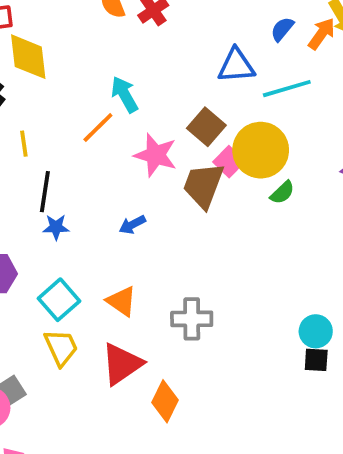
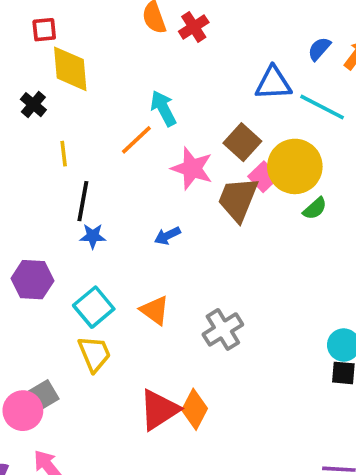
cyan line: (287, 89) -> (322, 107), turned 42
gray cross: (192, 319) -> (223, 329), turned -33
red triangle: (122, 364) -> (159, 410), moved

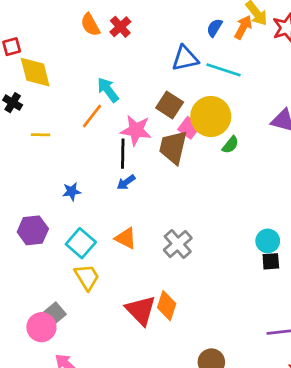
yellow line: (64, 154) -> (41, 135), turned -72
black line: (83, 201) -> (123, 154), moved
red triangle: (159, 410) -> (141, 310), turned -32

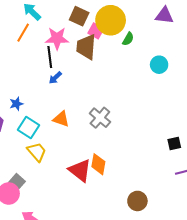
blue star: (72, 191) -> (16, 104), moved
cyan circle: (268, 241) -> (159, 65), moved
black square: (271, 261) -> (174, 143), moved

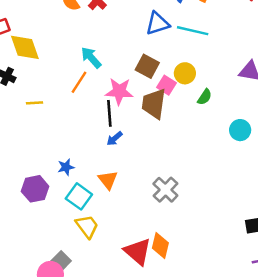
yellow circle: (111, 20) -> (185, 73), size x0.6
orange triangle: (61, 119) -> (108, 180), moved, turned 30

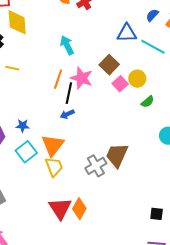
orange line: (79, 82) -> (58, 79), moved, turned -30
brown trapezoid: (154, 104) -> (117, 155), moved
orange triangle: (108, 180) -> (53, 145), size x1.4
yellow trapezoid: (87, 226) -> (54, 167), moved

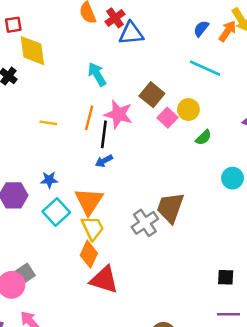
blue triangle: (127, 33) -> (131, 33), moved
yellow line: (12, 68) -> (48, 123), moved
red triangle: (60, 208) -> (104, 280), turned -35
orange diamond: (79, 209) -> (89, 254), moved

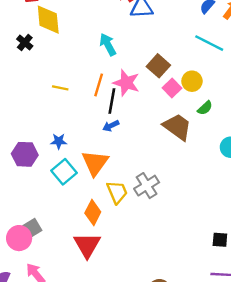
brown trapezoid: (170, 208) -> (177, 127), moved, turned 104
yellow trapezoid: (93, 228) -> (117, 192), moved
red triangle: (104, 280) -> (87, 245), moved, turned 40

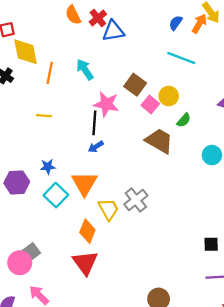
orange line: (99, 85) -> (50, 73), moved

